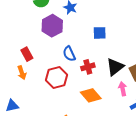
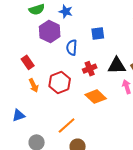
blue semicircle: (69, 54) -> (72, 48), moved, turned 35
black triangle: (115, 67) -> (117, 66), turned 42
orange arrow: (22, 73) -> (34, 85), moved

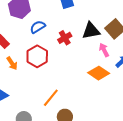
blue semicircle: (72, 48) -> (38, 27), moved, turned 63
orange diamond: (96, 97) -> (99, 73), moved

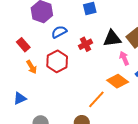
orange line: (51, 98) -> (96, 99), moved

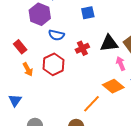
blue semicircle: (59, 32) -> (56, 35), turned -140
blue triangle: (20, 98) -> (15, 100), turned -32

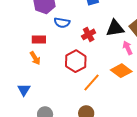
red rectangle: (20, 47) -> (39, 40), moved, turned -48
red hexagon: (54, 64) -> (76, 61), moved
orange line: (91, 104) -> (91, 82), moved

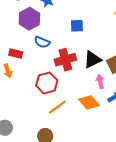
black triangle: (115, 28) -> (92, 60), turned -30
red cross: (89, 34) -> (65, 60), size x1.5

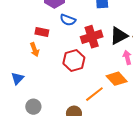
orange line: (57, 107) -> (94, 94), moved

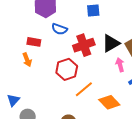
blue triangle: (17, 78) -> (13, 100), moved
orange diamond: (117, 79) -> (109, 102), moved
orange line: (94, 94) -> (84, 89), moved

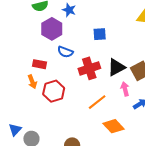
red hexagon: (67, 69) -> (54, 91), moved
orange line: (84, 89) -> (97, 102), moved
blue triangle: (13, 100) -> (15, 130), moved

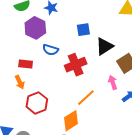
black triangle: (116, 67) -> (104, 46), moved
red hexagon: (54, 91) -> (37, 103), moved
orange diamond: (113, 126) -> (71, 121), moved, turned -75

